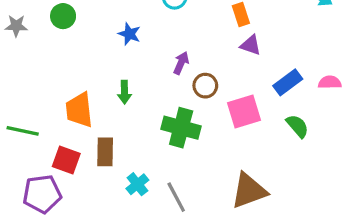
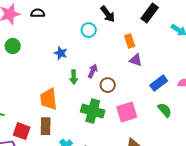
green circle: (63, 16) -> (13, 46), moved
green arrow: (124, 92) -> (74, 77), moved
orange trapezoid: (79, 110) -> (49, 99), moved
pink square: (244, 111) -> (127, 112), moved

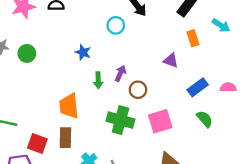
orange rectangle: (130, 41) -> (193, 38), moved
green circle: (13, 46) -> (27, 53), moved

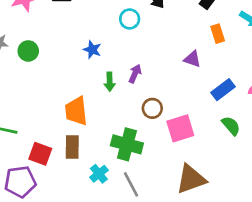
brown circle: (138, 90) -> (152, 108), moved
green cross: (120, 120) -> (127, 144), moved

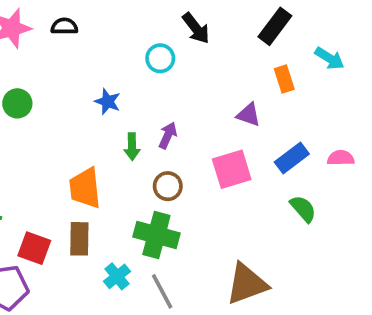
brown circle: (152, 108) -> (168, 186), moved
pink square: (180, 128) -> (232, 169), moved

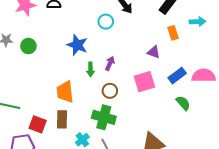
cyan arrow: (329, 58) -> (197, 22), turned -35
blue star: (108, 102) -> (77, 45), size x1.5
pink semicircle: (341, 158) -> (204, 76), size x1.6

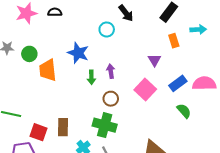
purple triangle: (154, 52) -> (154, 60), turned 40
purple arrow: (110, 63) -> (111, 71), turned -32
pink square: (144, 82) -> (145, 89), turned -30
orange trapezoid: (65, 92) -> (48, 70), moved

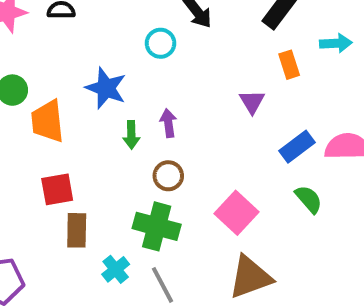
pink square: (145, 89) -> (237, 213), moved
red square: (39, 132) -> (57, 189), moved, turned -30

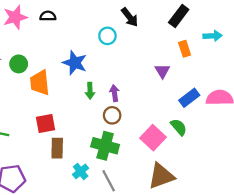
purple arrow: (168, 123) -> (114, 93), moved
green semicircle: (309, 199) -> (179, 127), moved

